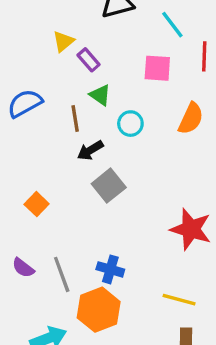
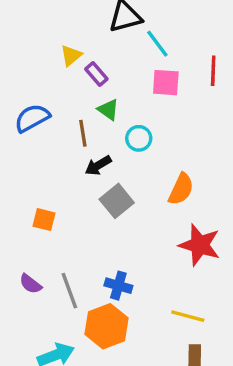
cyan line: (172, 25) -> (157, 44), moved
orange semicircle: (191, 118) -> (181, 189), moved
orange square: (37, 204) -> (44, 220), turned -30

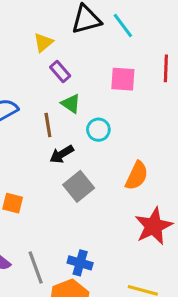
cyan line: (157, 44) -> (123, 26), moved
yellow triangle: (71, 55) -> (43, 42), moved
red star: (200, 245) -> (154, 226), turned 30

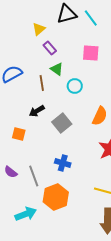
black arrow: (62, 154) -> (37, 111), moved
blue cross: (80, 263) -> (63, 163), moved

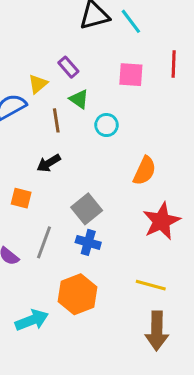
yellow triangle: (39, 29) -> (38, 84), moved
gray square: (62, 123) -> (87, 209), moved
gray line: (34, 176) -> (44, 242), moved, turned 40

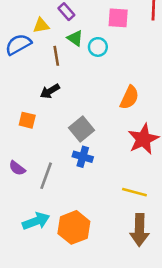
yellow triangle: (38, 84) -> (41, 26), turned 30
cyan circle: (106, 125) -> (98, 47), moved
gray line: (44, 242) -> (46, 176), moved
orange hexagon: (78, 294) -> (74, 227), moved

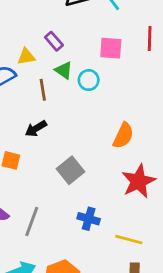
blue cross: (83, 157) -> (89, 219), moved

